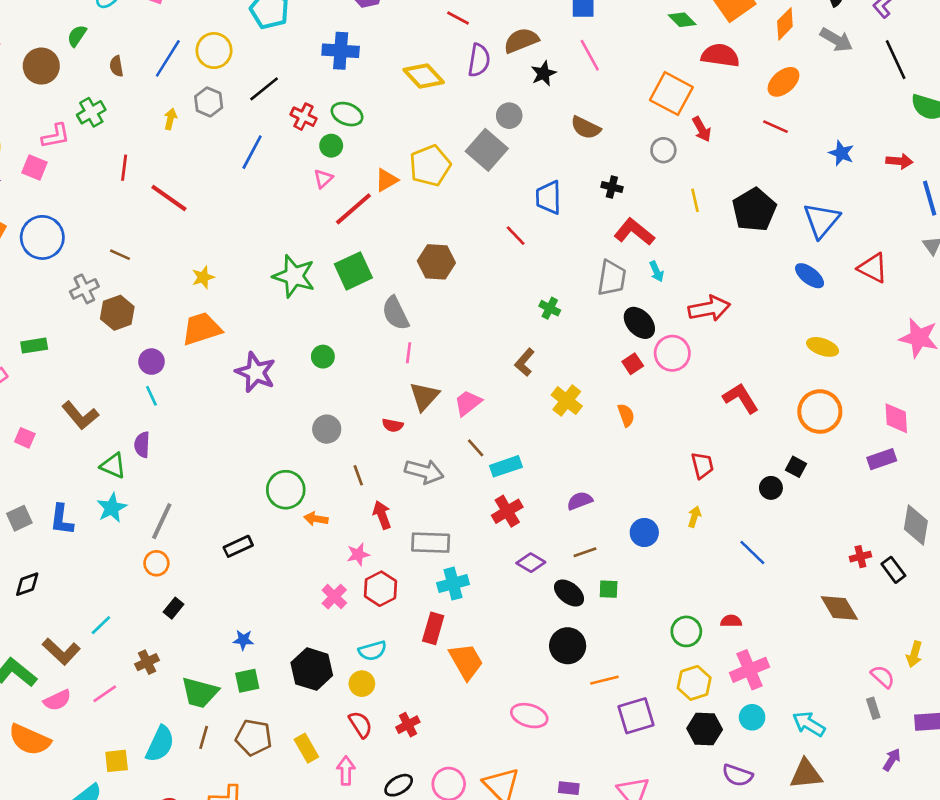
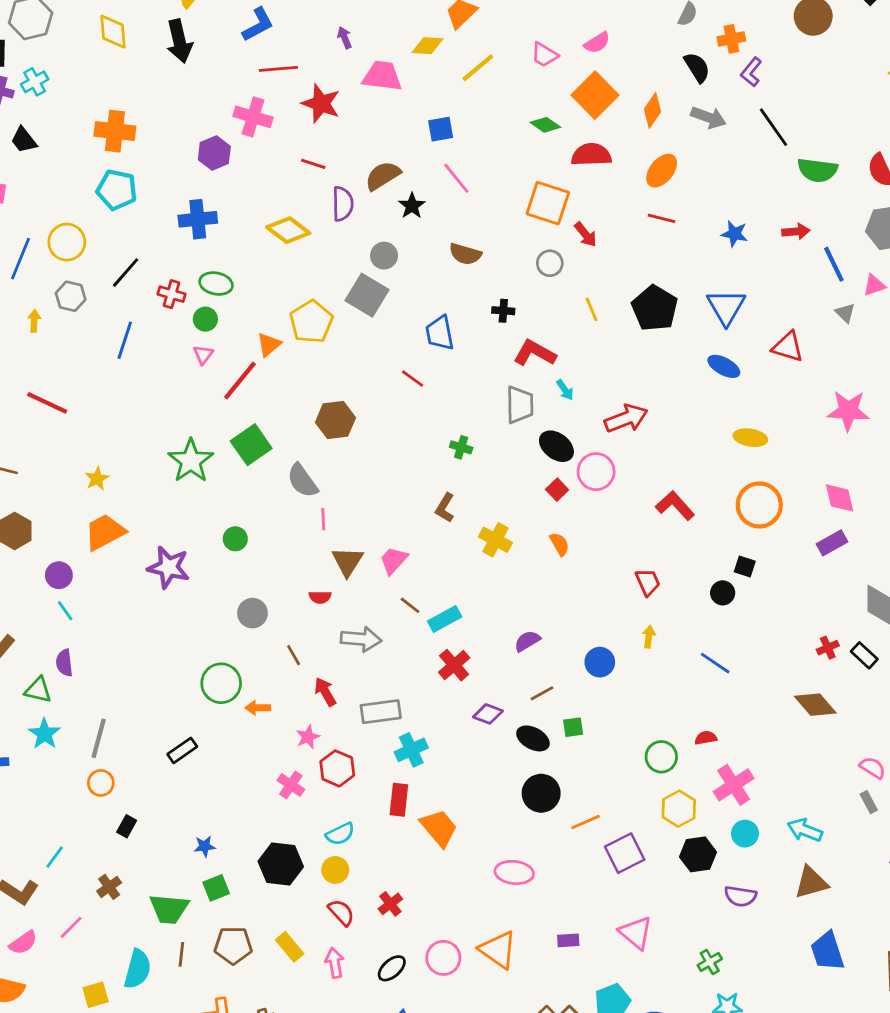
green star: (294, 276) -> (191, 461), turned 30

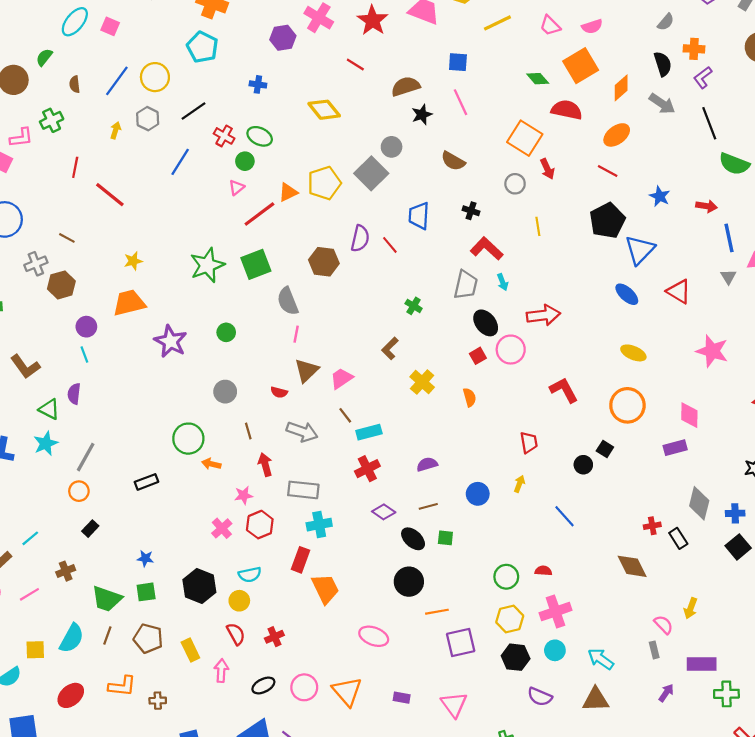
purple semicircle: (343, 204) -> (360, 238), moved
blue cross: (198, 219) -> (258, 84), size x0.6
black pentagon: (655, 308) -> (607, 221), moved

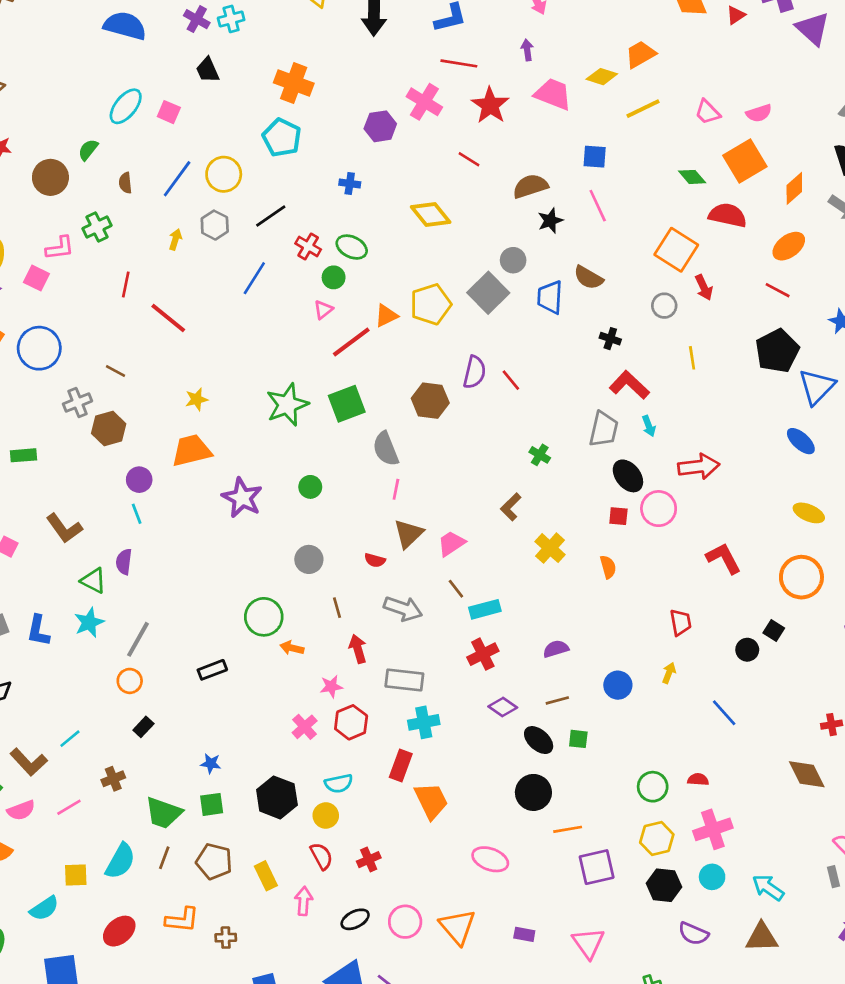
blue trapezoid: (419, 216) -> (550, 297), moved
red square: (478, 356) -> (618, 516), turned 35

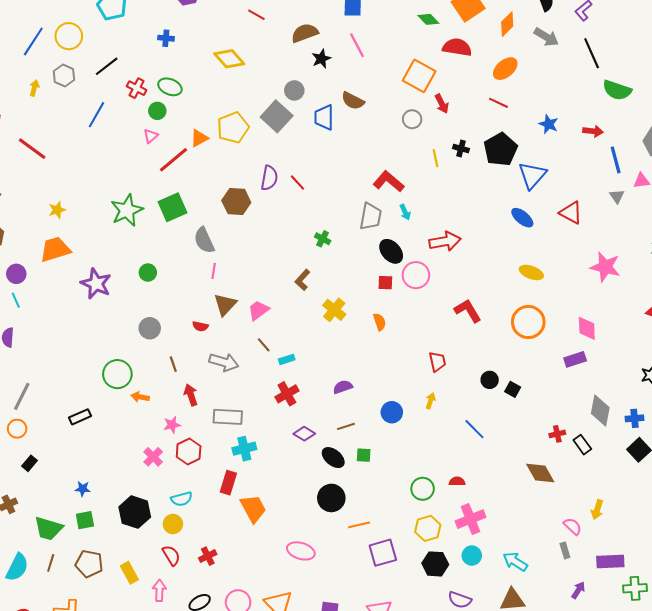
black cross: (610, 339) -> (461, 149), moved
cyan rectangle: (485, 609) -> (287, 359), size x0.7
black square: (774, 631) -> (513, 389), moved

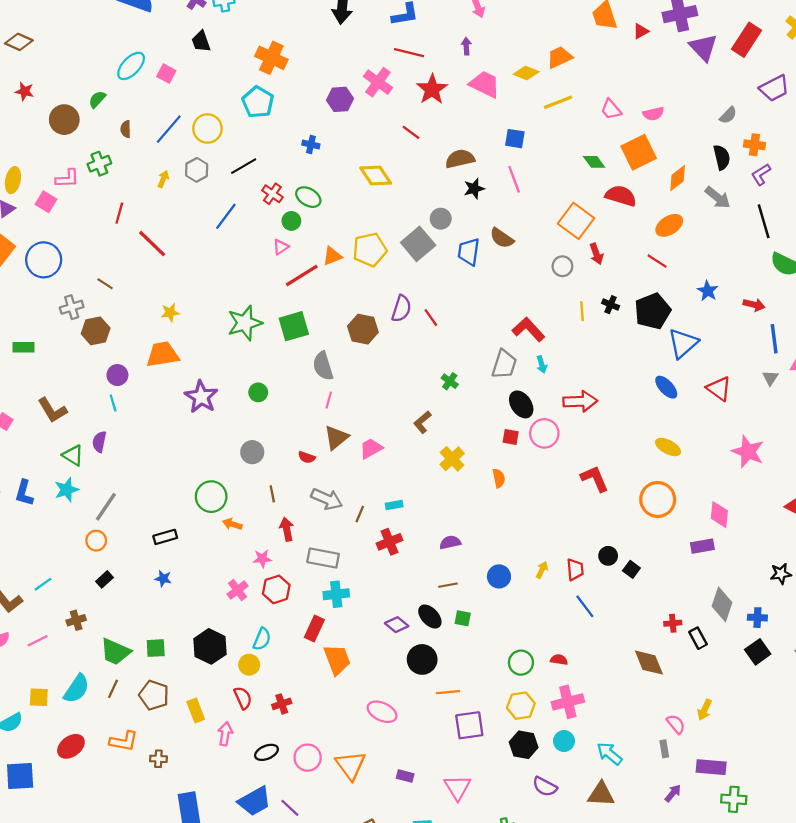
brown line: (264, 345) -> (360, 514), moved, turned 56
red trapezoid: (437, 362) -> (575, 569), moved
purple diamond: (304, 434) -> (397, 625), moved
blue star: (83, 489) -> (163, 579), moved
cyan semicircle: (182, 499) -> (262, 639), turned -60

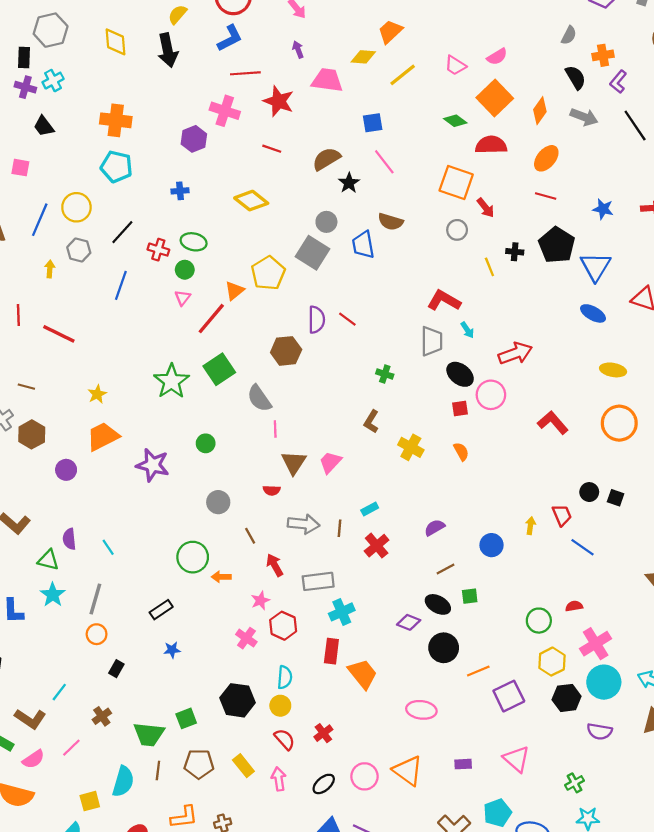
cyan line: (113, 403) -> (108, 547), moved
cyan circle: (564, 741) -> (604, 682), size x1.6

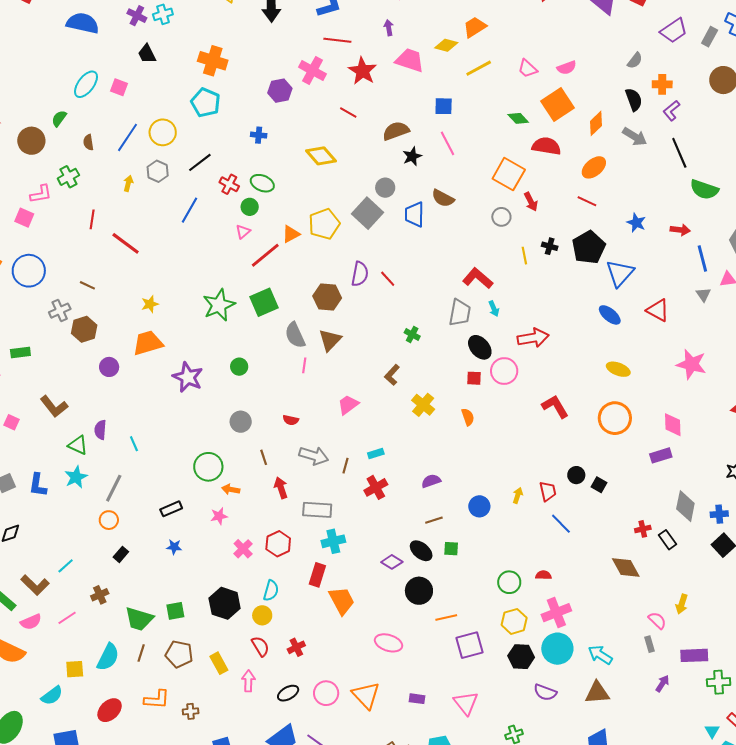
brown triangle: (294, 463) -> (330, 340), moved
pink star: (260, 601) -> (219, 516), moved

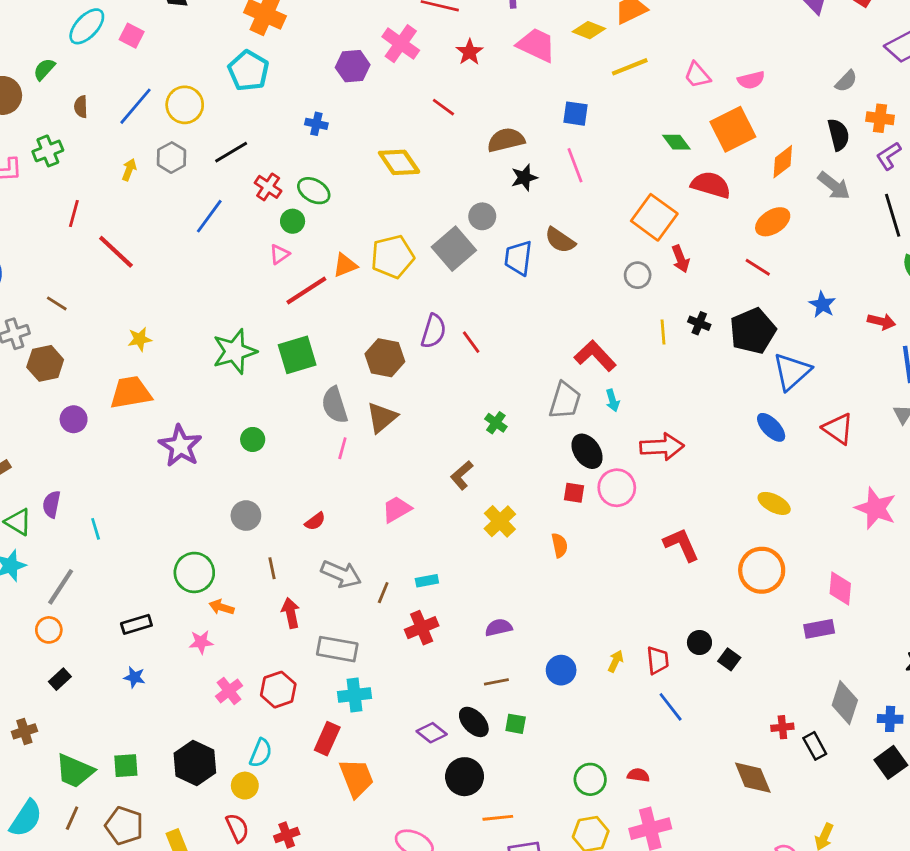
red star: (362, 71) -> (470, 52), size x0.7
red semicircle: (291, 420) -> (315, 521), turned -56

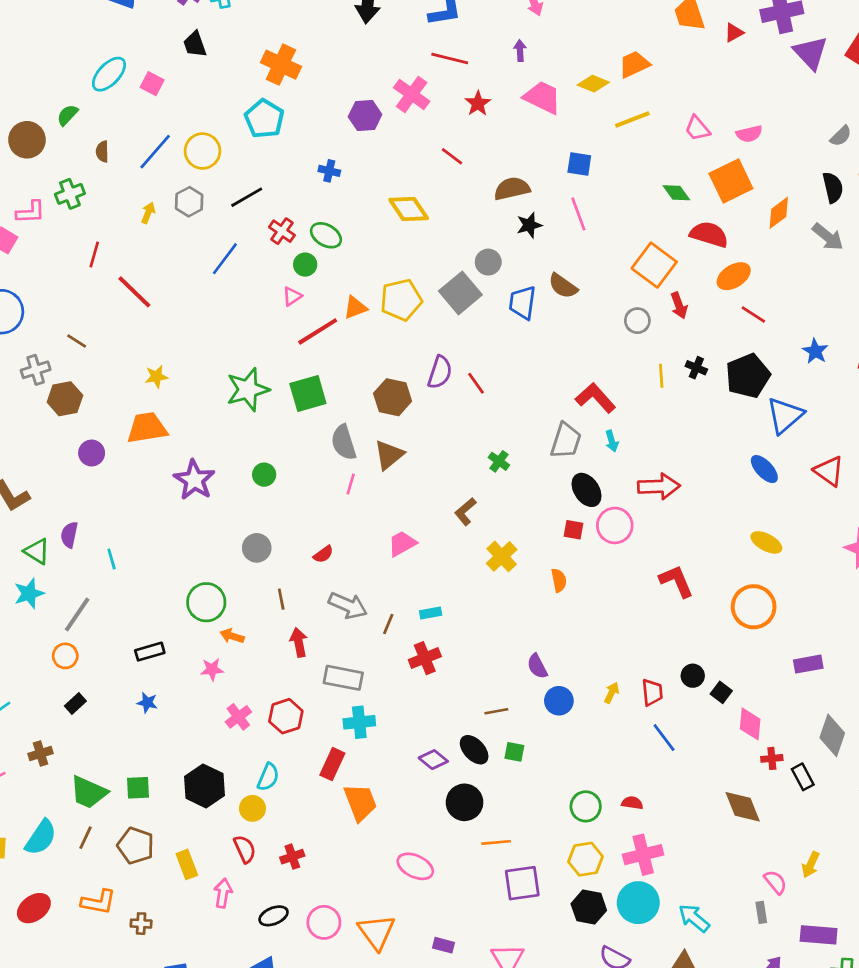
orange ellipse: (773, 222) -> (734, 276), moved
pink diamond: (840, 589) -> (750, 724), moved
purple semicircle: (499, 628) -> (537, 666), moved, turned -105

